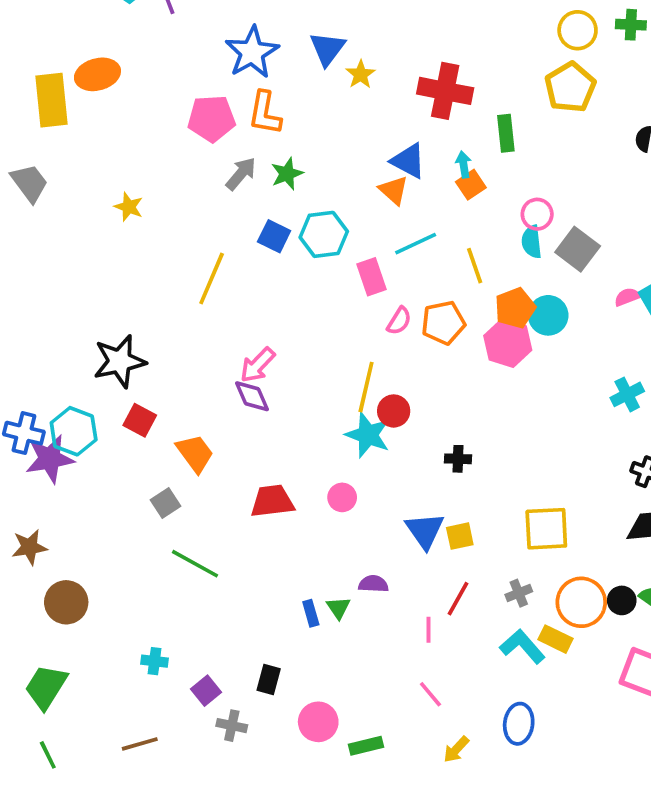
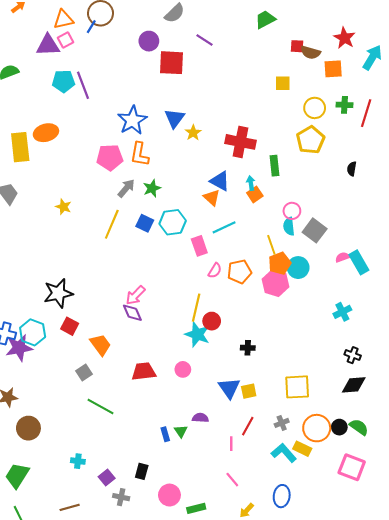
yellow line: (475, 266) -> (271, 245), moved
yellow line: (212, 279) -> (112, 224), moved

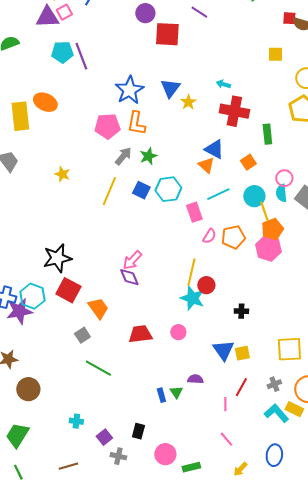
orange ellipse: (46, 133) -> (45, 102), turned 40
cyan arrow: (251, 183) -> (223, 84), moved, turned -64
cyan circle: (298, 268) -> (254, 196), moved
red square: (70, 326) -> (68, 290), size x1.4

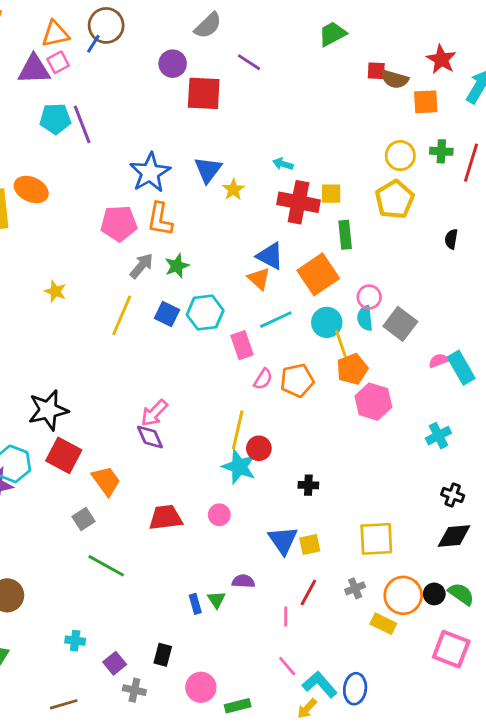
yellow square: (275, 54) -> (331, 194), moved
orange square: (248, 162) -> (318, 274), size x1.8
pink hexagon: (268, 248) -> (373, 402), moved
cyan L-shape: (276, 413) -> (320, 684), moved

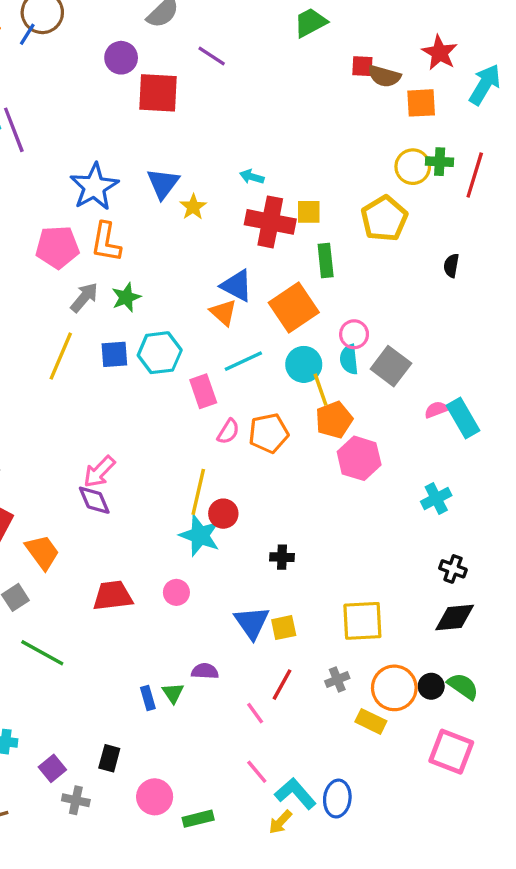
yellow circle: (400, 156) -> (413, 167), moved
blue square: (167, 314) -> (114, 354), turned -30
pink line: (286, 617) -> (255, 713), turned -36

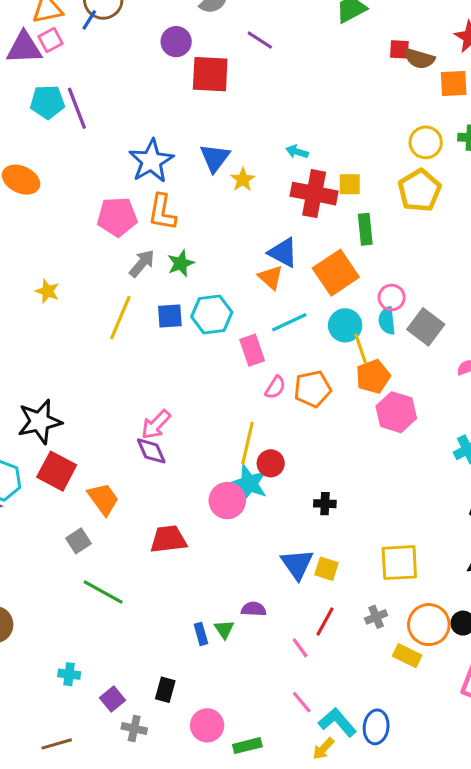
yellow circle: (413, 167) -> (426, 142), moved
pink circle: (176, 592) -> (227, 501), moved, size x1.5
yellow square: (284, 628) -> (326, 569), turned 30

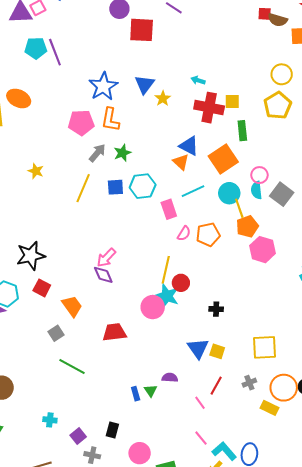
red square: (57, 471) -> (42, 288), size x0.7

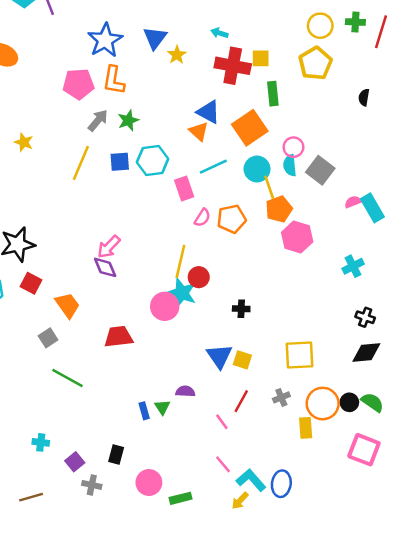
yellow rectangle: (270, 408) -> (306, 428), turned 60

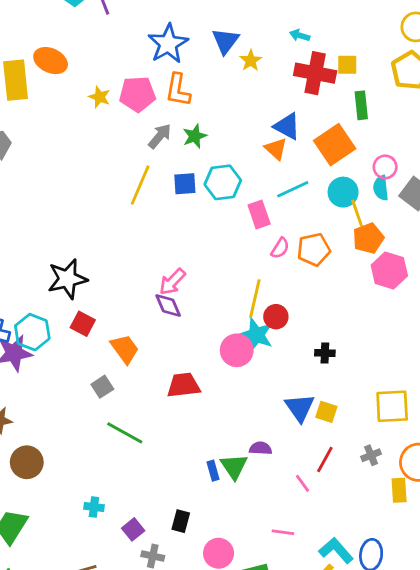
yellow star: (24, 142) -> (100, 97), moved
green triangle: (162, 407) -> (234, 466), size x1.5
pink line: (223, 464) -> (283, 532), moved, turned -42

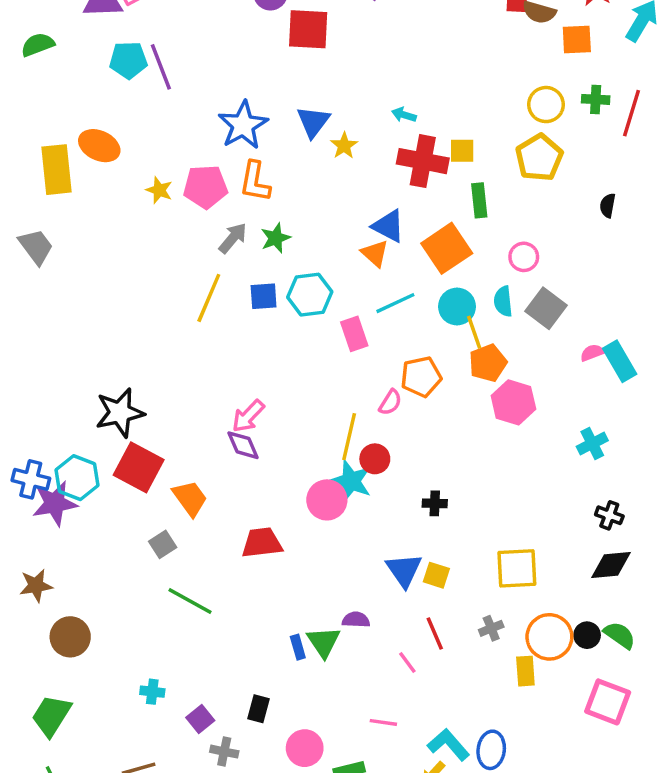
pink circle: (385, 167) -> (524, 257), moved
pink semicircle: (280, 248) -> (390, 402), moved
red square: (83, 324) -> (139, 467), size x1.6
red line: (325, 459) -> (435, 633), turned -52

